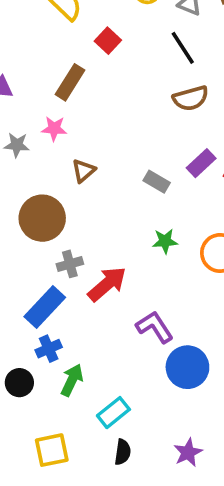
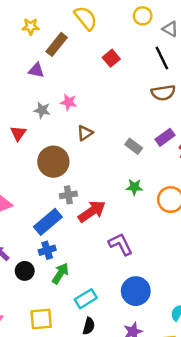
red square: (108, 41) -> (111, 58), moved
brown rectangle: (70, 82) -> (57, 44), moved
blue circle: (187, 367) -> (136, 291), moved

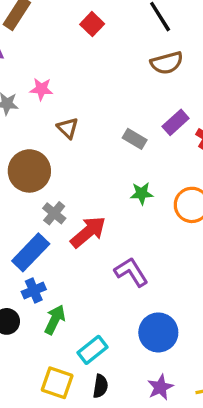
brown triangle: (85, 133) -> (68, 128), turned -35
gray cross: (68, 195) -> (54, 213), turned -35
yellow square: (41, 319) -> (57, 383), moved, turned 30

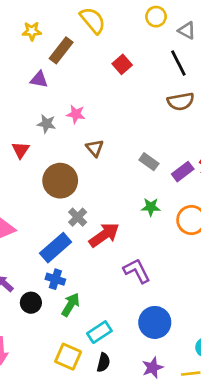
purple rectangle: (176, 122) -> (183, 172), moved
blue cross: (34, 291) -> (55, 279), turned 36

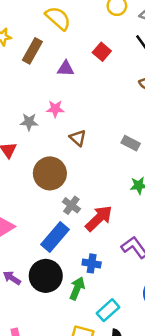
red square: (122, 64) -> (102, 52), moved
purple triangle: (39, 79) -> (66, 68), moved
blue cross: (55, 279) -> (92, 263), moved
black circle: (31, 303) -> (46, 276), moved, size x1.6

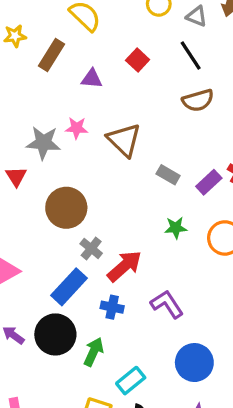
gray star: (29, 122) -> (43, 143), size x1.5
brown triangle: (78, 138) -> (124, 140), moved, size x1.6
blue cross: (92, 263) -> (112, 307), moved

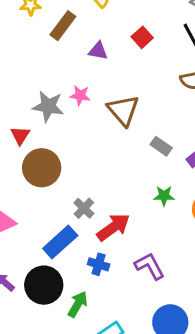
brown circle: (66, 208) -> (42, 168), moved

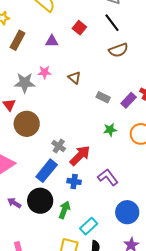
brown rectangle: (63, 26) -> (17, 40), moved
brown triangle: (123, 110) -> (74, 78), size x0.6

